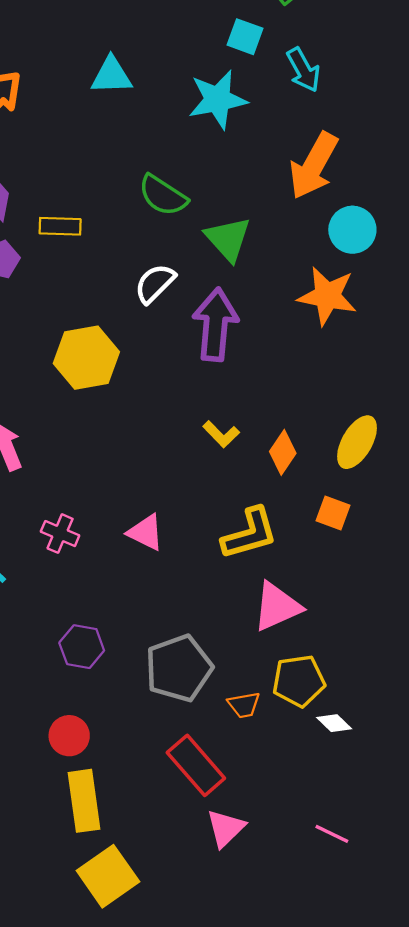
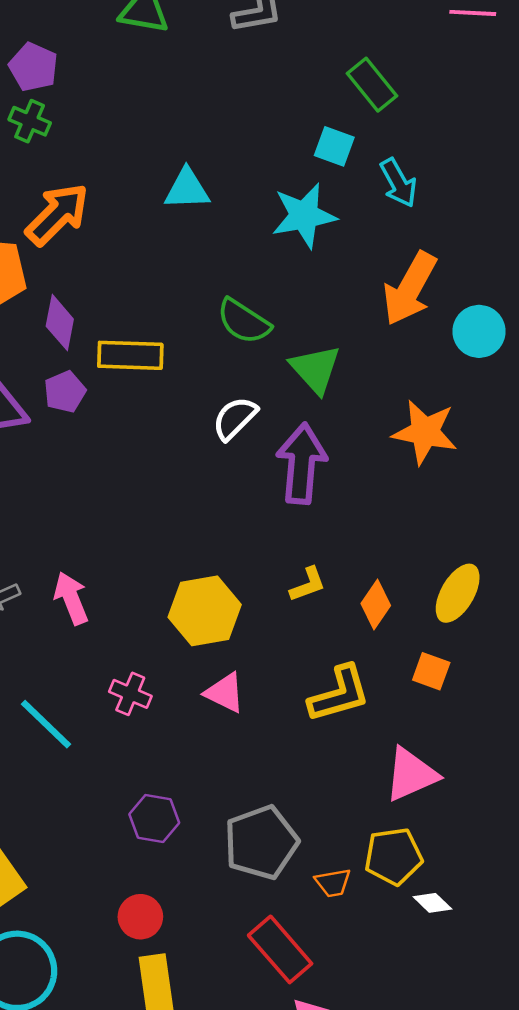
yellow rectangle: (60, 226) -> (130, 355), size x1.4
cyan circle: (352, 230) -> (479, 331), moved
yellow hexagon: (86, 358) -> (205, 611), moved
yellow L-shape: (221, 434) -> (308, 584), turned -66
pink triangle: (277, 607) -> (411, 774), moved

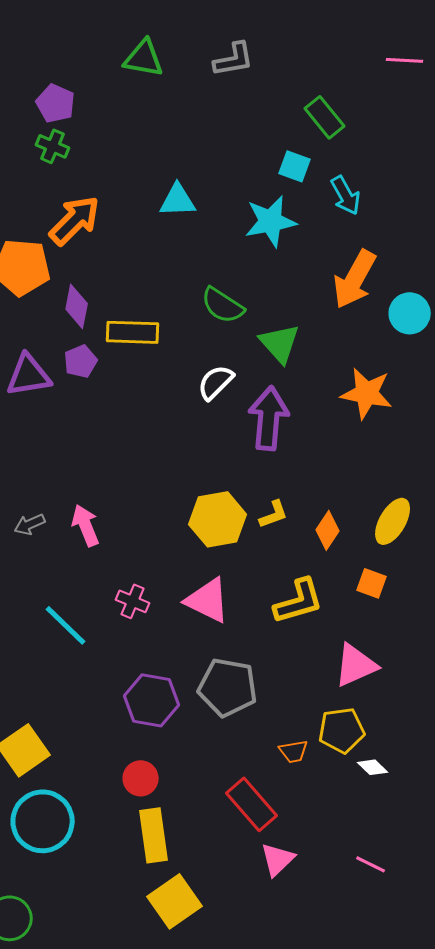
yellow hexagon: (205, 611) -> (218, 519), moved
pink triangle: (225, 693) -> (208, 600), size x1.4
purple hexagon: (154, 819) -> (152, 700), size x1.4
gray pentagon: (261, 842) -> (228, 687), moved, turned 30

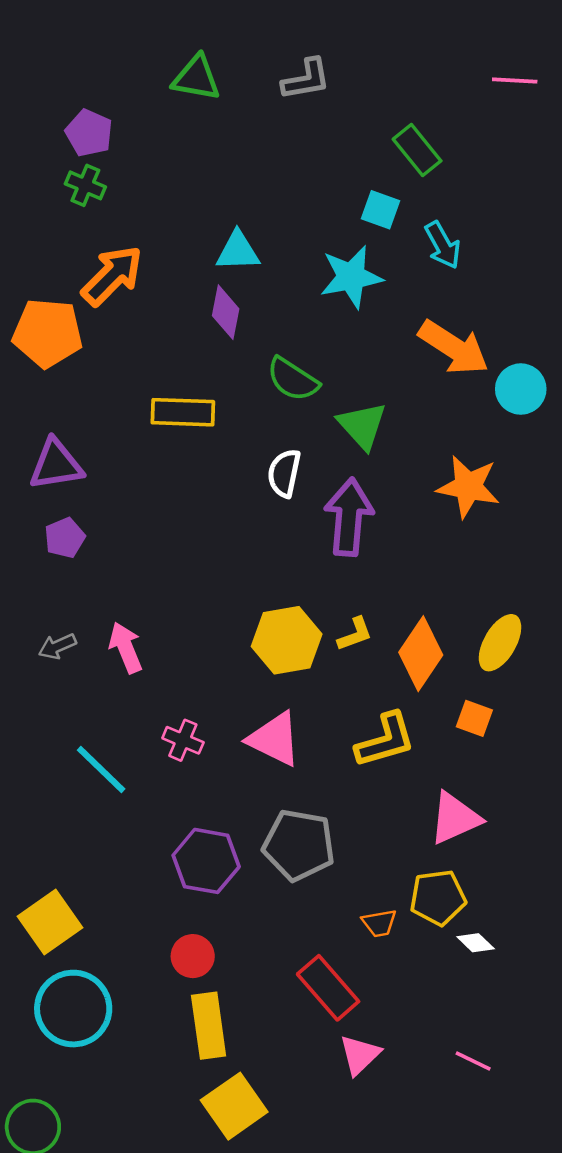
orange arrow: (355, 279) -> (454, 348), turned -86
purple diamond: (77, 306) -> (226, 312), moved
purple pentagon: (81, 361) -> (65, 538), moved
white semicircle: (216, 382) -> (284, 473), turned -33
orange diamond: (328, 530) -> (421, 654), size x1.5

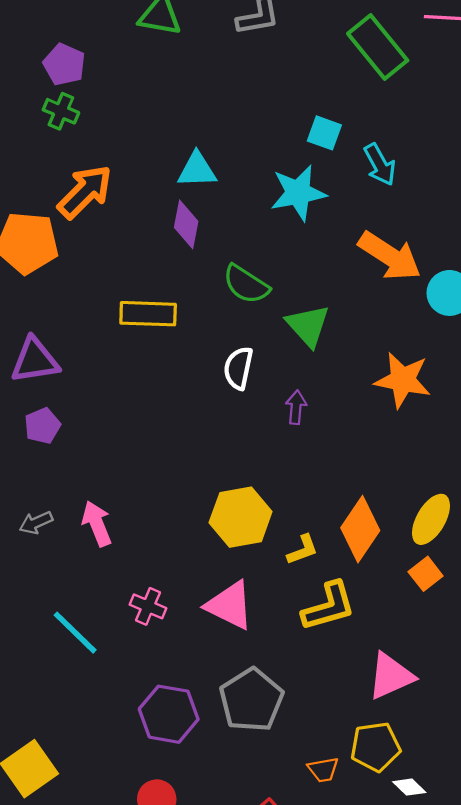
green rectangle: (417, 150) -> (378, 47), moved, size x1.4
purple arrow: (349, 517) -> (296, 407), size x0.5
yellow L-shape: (355, 634) -> (303, 550), moved
orange square: (474, 718) -> (426, 574), moved, turned 32
gray pentagon: (299, 845) -> (251, 700), turned 30

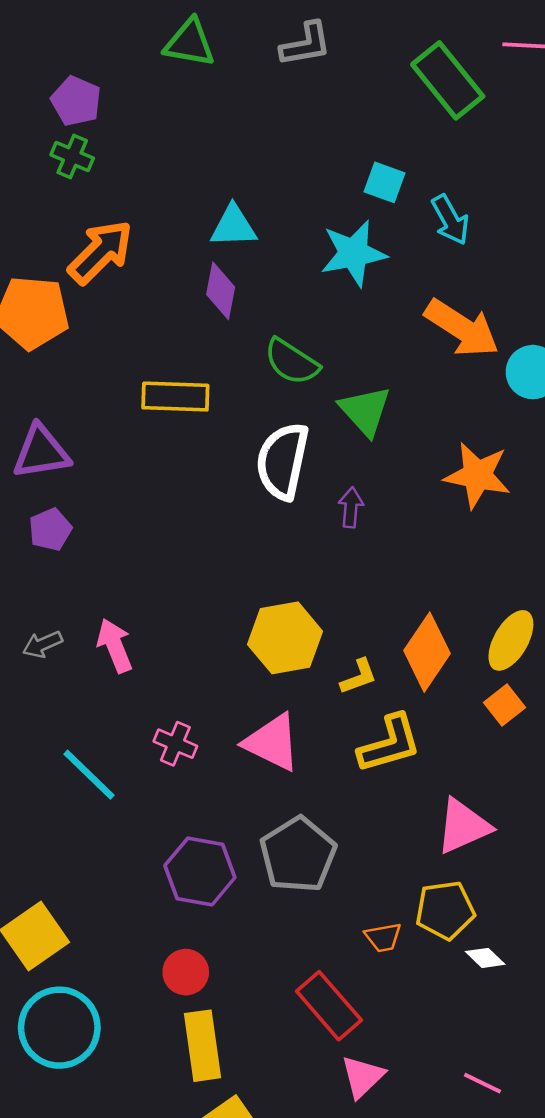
white semicircle: (238, 368) -> (283, 461), size x1.5

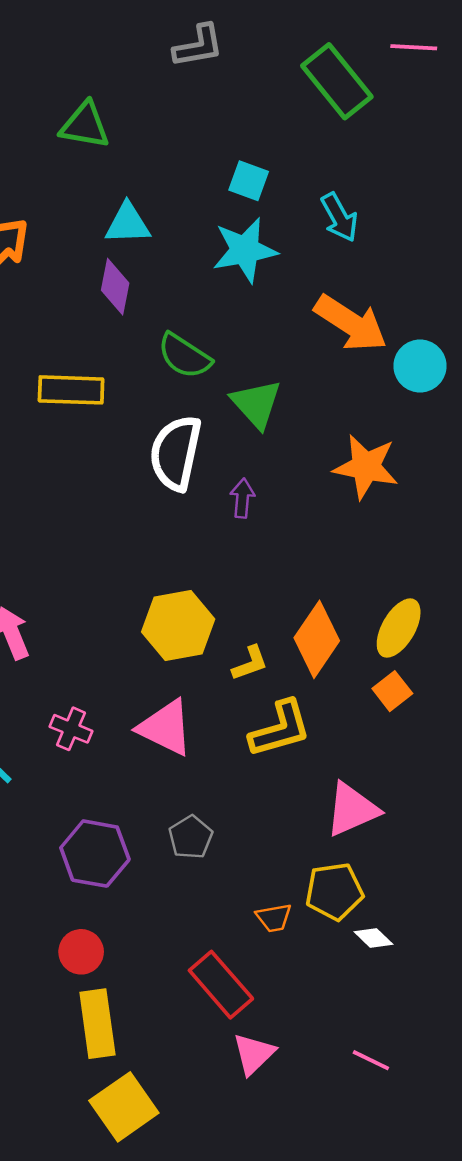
green triangle: (190, 43) -> (85, 125), moved
cyan square: (384, 182) -> (249, 181), moved
gray pentagon: (298, 855) -> (191, 837), size x0.6

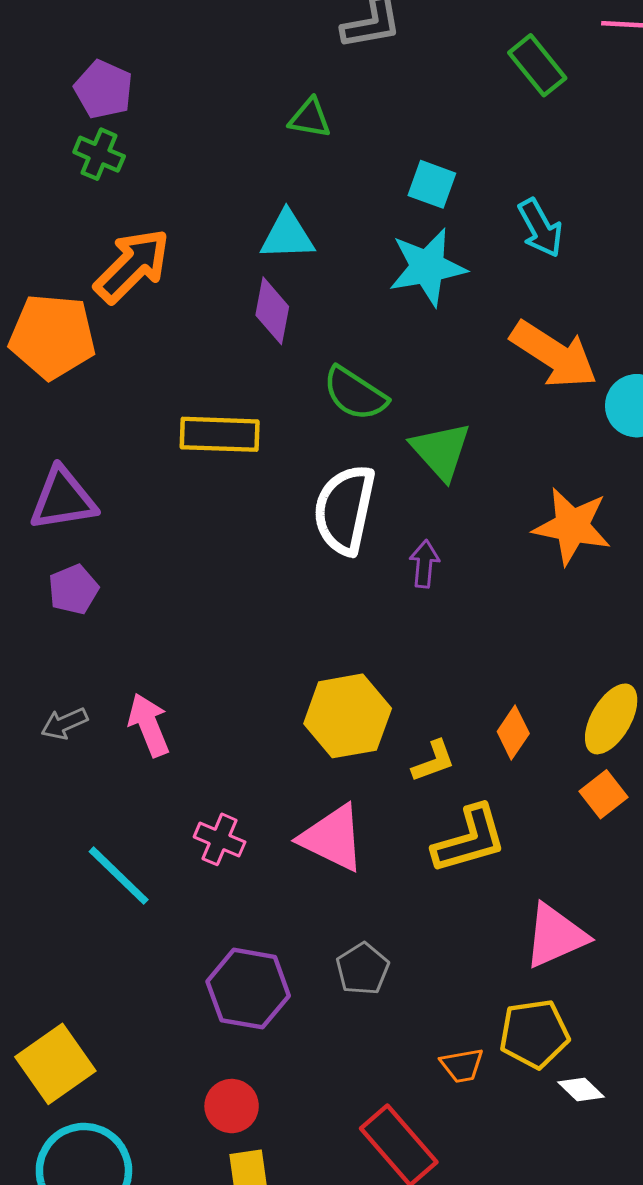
green rectangle: (337, 81) -> (537, 65), size x0.7
green triangle: (85, 125) -> (310, 118), moved, size x0.7
orange diamond: (317, 639) -> (513, 733), size x0.6

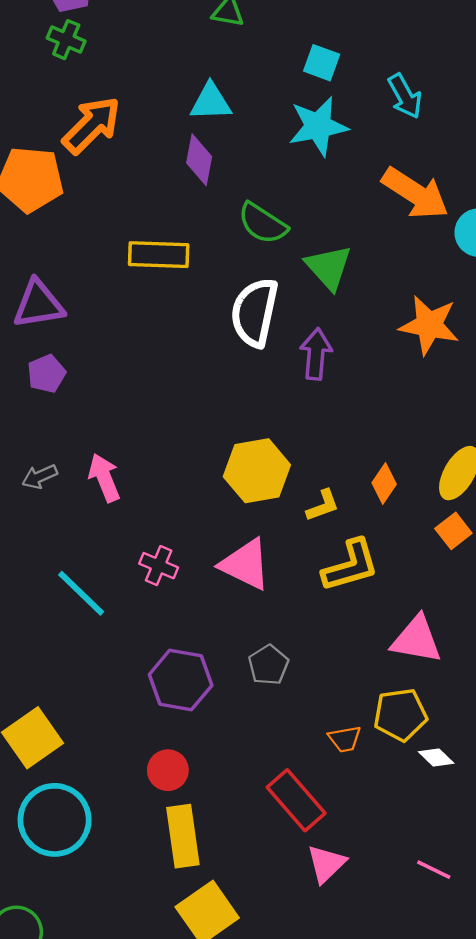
purple arrow: (424, 564) -> (316, 354), size x1.4
pink triangle: (555, 936) -> (416, 640), turned 34

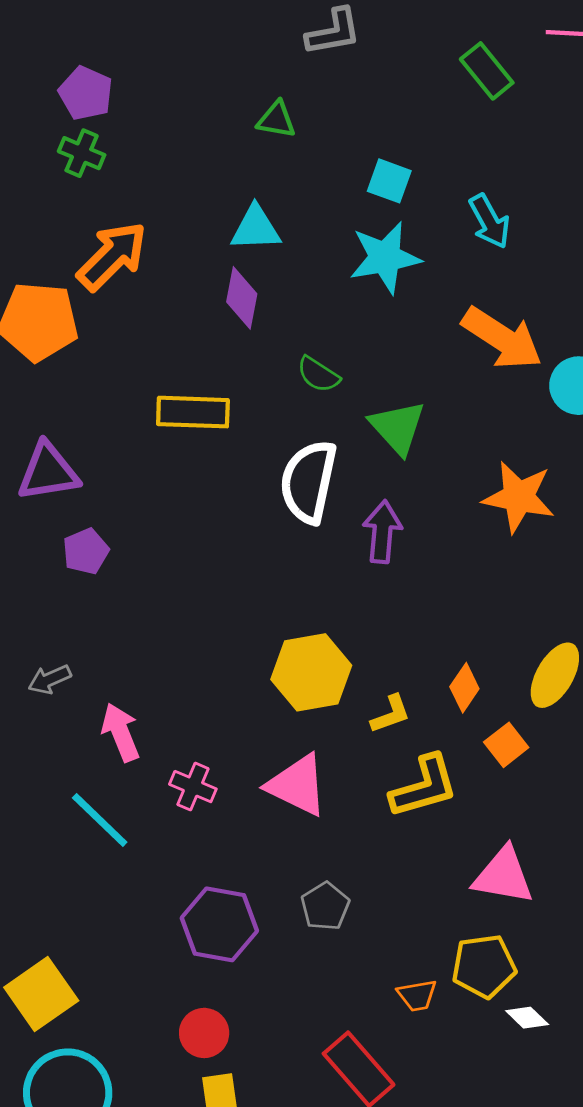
green semicircle: (263, 223) -> (318, 374), size x0.7
purple pentagon: (46, 374) -> (86, 551), moved
pink arrow: (104, 478) -> (121, 732), moved
orange square: (453, 531) -> (506, 745), moved

